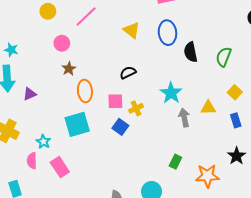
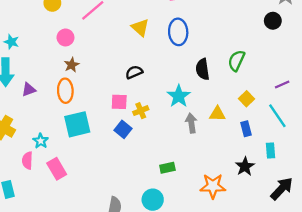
black semicircle: (191, 52) -> (203, 69), moved
orange ellipse: (85, 91) -> (65, 91), moved
green rectangle: (175, 162) -> (167, 168), moved, turned 48

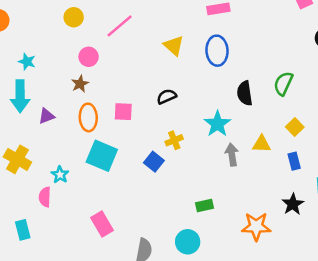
brown star: (72, 65) -> (80, 84), moved
pink square: (119, 102) -> (123, 112), moved
cyan square: (77, 124) -> (102, 156), turned 36
pink rectangle: (57, 169) -> (102, 224), moved

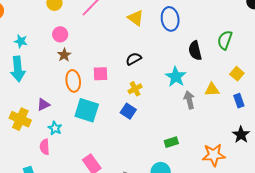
pink circle: (89, 57) -> (60, 34), moved
purple triangle: (46, 116) -> (43, 105), moved
yellow cross: (174, 140) -> (135, 89), moved

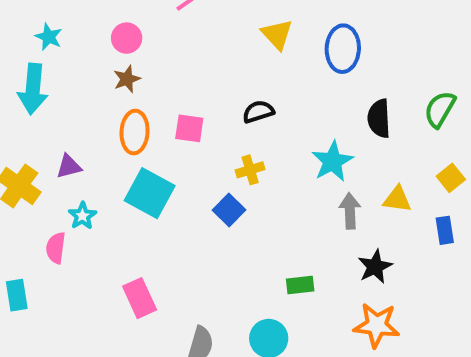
black star: (241, 135) -> (375, 267), moved

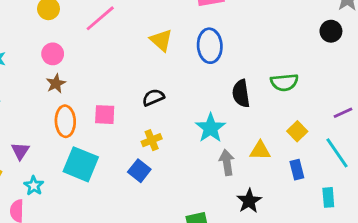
green semicircle: (440, 109) -> (284, 82), turned -120
purple triangle: (69, 166) -> (20, 151), turned -36

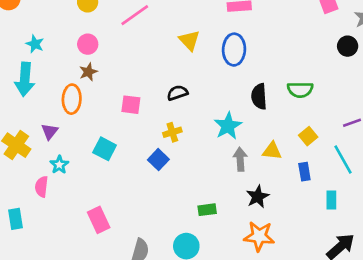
orange ellipse: (65, 121) -> (72, 99), moved
cyan square: (81, 164) -> (105, 149), size x0.7

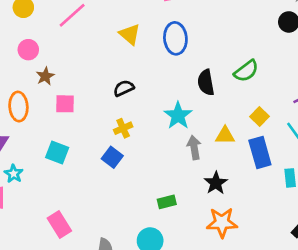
brown star: (88, 72) -> (45, 76), moved
green semicircle: (300, 90) -> (246, 71), turned -30
pink square: (131, 105) -> (65, 104), moved
blue rectangle: (304, 172) -> (260, 153), size x1.6

